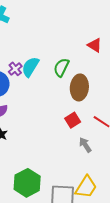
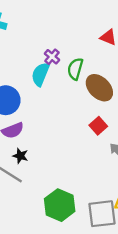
purple cross: (15, 69) -> (52, 57), moved
brown ellipse: (79, 87) -> (99, 88), turned -40

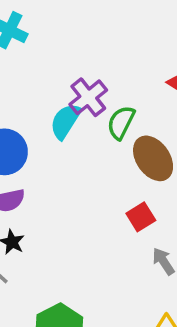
purple cross: (52, 57) -> (88, 97), size x1.5

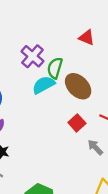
cyan semicircle: (65, 121) -> (44, 85), moved, turned 40

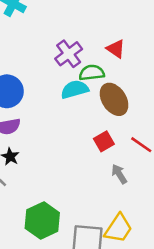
red triangle: (87, 38) -> (116, 49), moved
green semicircle: (55, 68) -> (92, 73), turned 55

